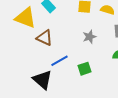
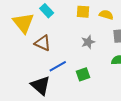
yellow triangle: (26, 18) -> (23, 23), turned 30

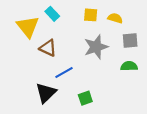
gray star: (88, 42) -> (96, 47), size x1.6
green square: (83, 74) -> (85, 98), moved
black triangle: (41, 85) -> (46, 93), turned 35

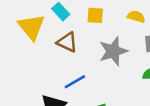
yellow square: (91, 15) -> (95, 15), moved
brown triangle: (48, 48) -> (67, 42), moved

